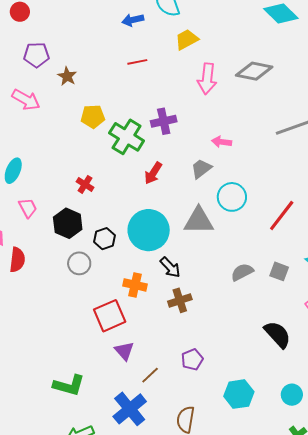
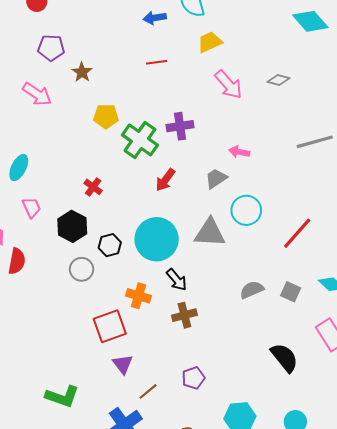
gray diamond: (254, 71) -> (278, 80), size x0.6
pink arrow: (207, 79) -> (229, 85), turned -52

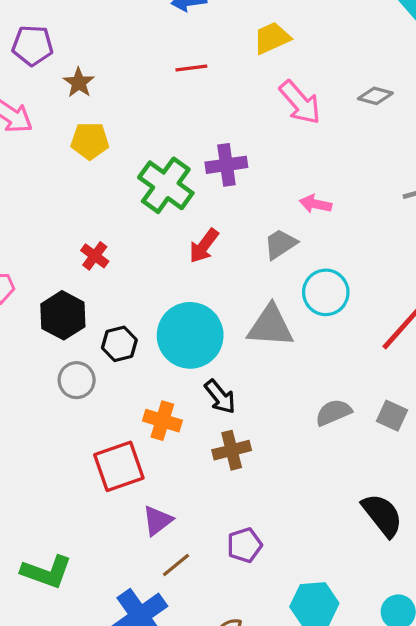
yellow pentagon: (106, 116) -> (90, 141), moved
purple triangle: (123, 364) -> (157, 520), moved, turned 30

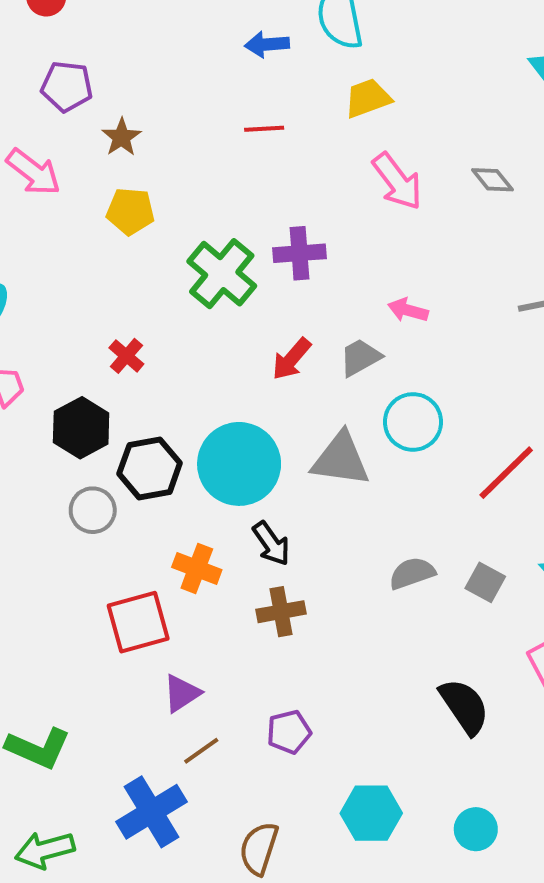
gray diamond: (375, 96) -> (492, 180), turned 32
red arrow: (204, 246) -> (291, 359), moved
black hexagon: (119, 344) -> (150, 468), size x1.4

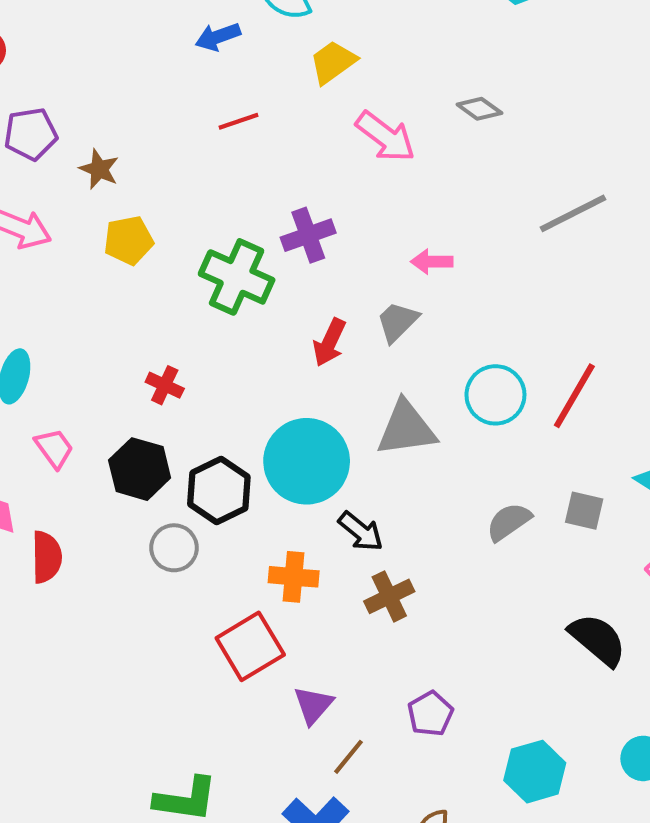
cyan circle: (413, 422) -> (495, 395), moved

